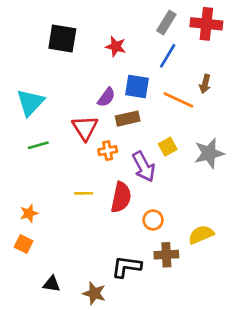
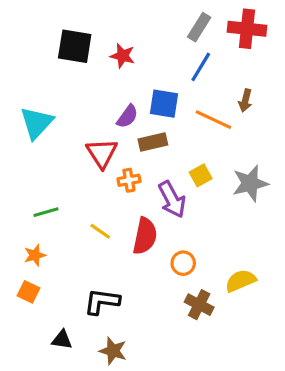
red star: (116, 46) -> (123, 56), moved
green line: (38, 145) -> (46, 212), moved
yellow line: (84, 193) -> (100, 231), turned 36
brown cross: (166, 255) -> (199, 305), turned 30
black L-shape: (126, 267) -> (102, 301), moved

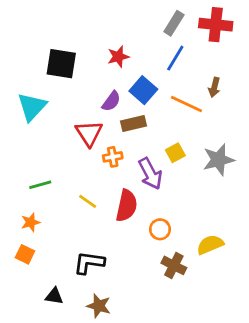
black square: (75, 46) -> (61, 64), moved
red star: (123, 56) -> (118, 57), moved, turned -30
blue square: (164, 104) -> (143, 90), turned 32

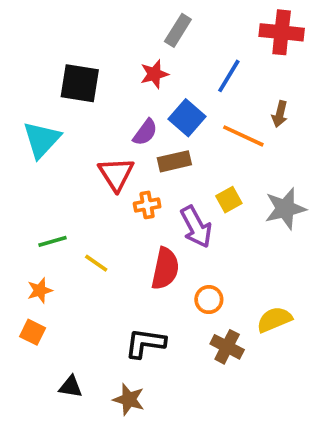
gray rectangle: (174, 23) -> (178, 30), moved
yellow line: (88, 201) -> (96, 263), moved
black L-shape: (89, 263) -> (145, 343), moved

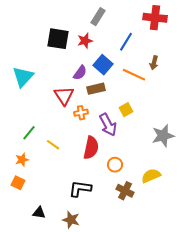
black square: (80, 83) -> (58, 39), moved
gray star: (285, 209) -> (163, 136), moved
green line: (53, 241) -> (29, 133), turned -35

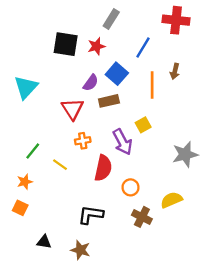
orange line: (134, 75) -> (152, 85), turned 65
orange cross: (81, 113) -> (83, 141), moved

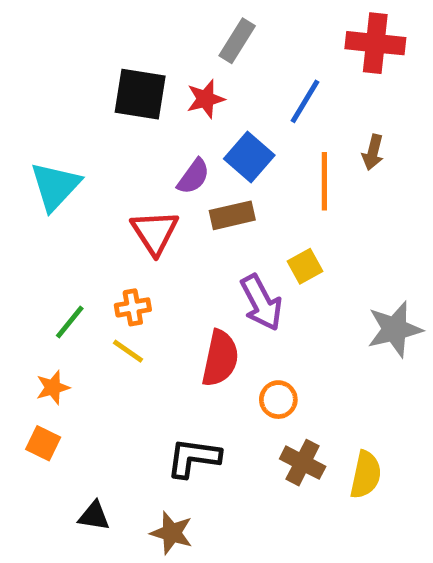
orange cross: (83, 141) -> (133, 307), moved
yellow semicircle: (171, 200) -> (366, 475), moved, turned 125

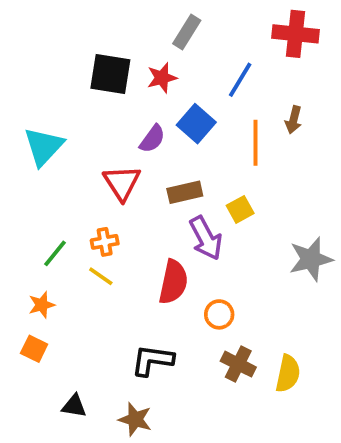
brown rectangle: (232, 215) -> (185, 192), moved

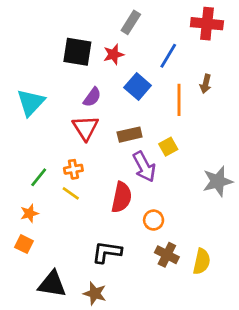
purple semicircle: (152, 139) -> (92, 97), moved
black triangle: (74, 406) -> (52, 284), size x1.6

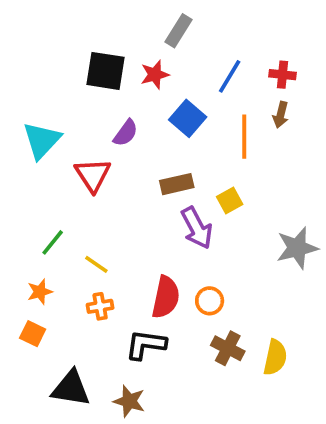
red cross: (207, 24) -> (283, 75), moved, size x0.6
red triangle: (85, 128) -> (93, 175), moved
orange cross: (73, 169) -> (100, 306), moved
red semicircle: (122, 197) -> (166, 297), moved

